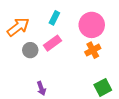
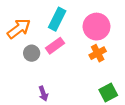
cyan rectangle: (54, 18) -> (57, 19), size x1.5

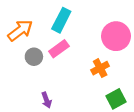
pink circle: (97, 27) -> (116, 36), moved
orange cross: (98, 53) -> (100, 68), moved

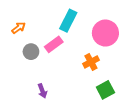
cyan rectangle: (61, 20) -> (68, 21), moved
orange arrow: (20, 30) -> (19, 28), size x0.6

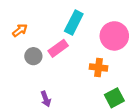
orange cross: (91, 62) -> (99, 67), turned 35

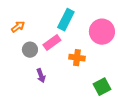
orange cross: (99, 67) -> (77, 58), moved
purple arrow: (46, 99) -> (41, 76), moved

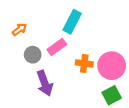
pink circle: (102, 32) -> (112, 66), moved
purple arrow: (41, 76) -> (45, 83), size x1.6

